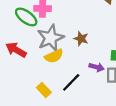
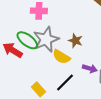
green ellipse: (26, 17) -> (27, 40), moved
yellow semicircle: (54, 56) -> (61, 57), moved, turned 54

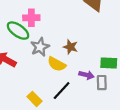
gray star: (46, 39) -> (40, 47), size x0.7
green ellipse: (27, 40) -> (18, 31), moved

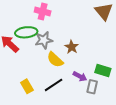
green ellipse: (18, 31) -> (26, 32), moved, turned -55

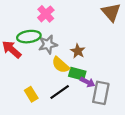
pink cross: (43, 12) -> (46, 14), turned 35
green rectangle: (103, 71) -> (77, 74), moved
gray rectangle: (92, 87) -> (101, 93), size x1.5

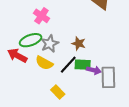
yellow semicircle: (60, 65) -> (44, 63), moved
black line: (60, 92) -> (68, 65), moved
yellow rectangle: (31, 94) -> (58, 92), moved

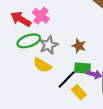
red arrow: (17, 56) -> (21, 19), moved
black line: (68, 65) -> (67, 80), moved
yellow rectangle: (58, 92) -> (79, 92), moved

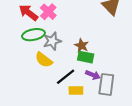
green rectangle: (82, 68) -> (86, 57), moved
yellow rectangle: (79, 92) -> (76, 90), turned -56

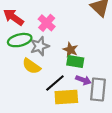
pink cross: (48, 12) -> (47, 23), moved
yellow rectangle: (76, 90) -> (66, 97), size x1.5

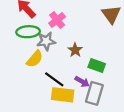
green rectangle: (75, 62) -> (97, 65), moved
yellow semicircle: (31, 66) -> (35, 59), turned -96
black line: (55, 83) -> (54, 79), turned 66

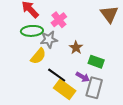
yellow rectangle: (63, 95) -> (65, 89), turned 30

